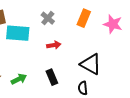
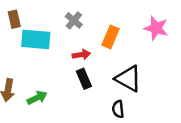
orange rectangle: (84, 18) -> (110, 37), moved
black rectangle: (52, 77) -> (84, 79), moved

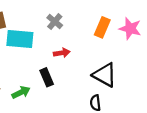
orange rectangle: (110, 37) -> (102, 27), moved
black rectangle: (84, 79) -> (47, 77), moved

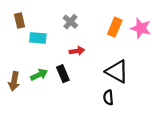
cyan rectangle: (20, 39) -> (38, 38), size x0.7
green arrow: (21, 92) -> (39, 75), moved

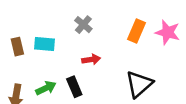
brown rectangle: (20, 21) -> (17, 47), moved
black triangle: (117, 71) -> (139, 84), turned 50

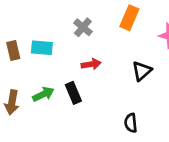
orange rectangle: (136, 31) -> (129, 18), moved
black triangle: (139, 84) -> (142, 71), moved, size x0.7

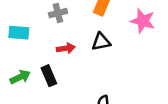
gray cross: (83, 27) -> (58, 13), turned 36
black triangle: (142, 71) -> (101, 42), moved, turned 30

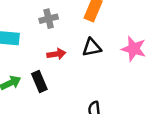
pink star: (143, 21) -> (134, 49), moved

